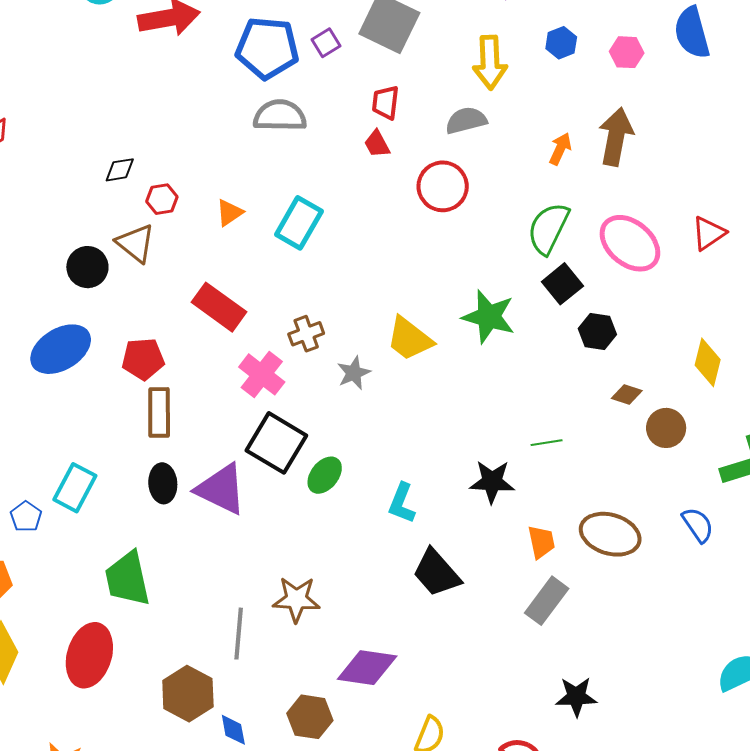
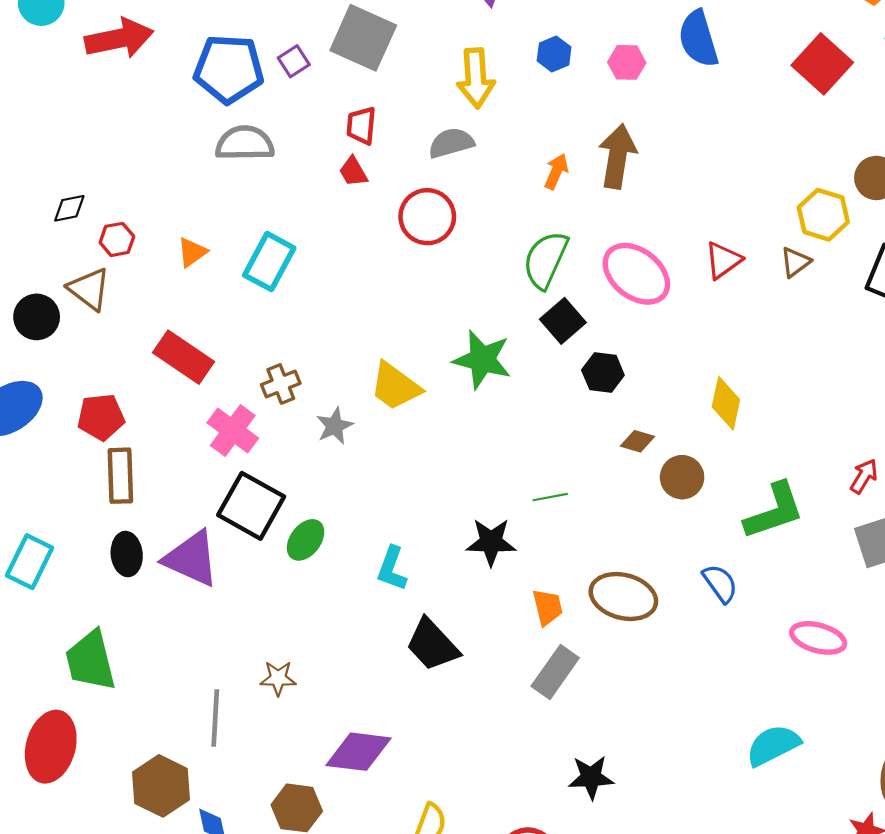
brown star: (296, 599) -> (278, 678), size x0.7

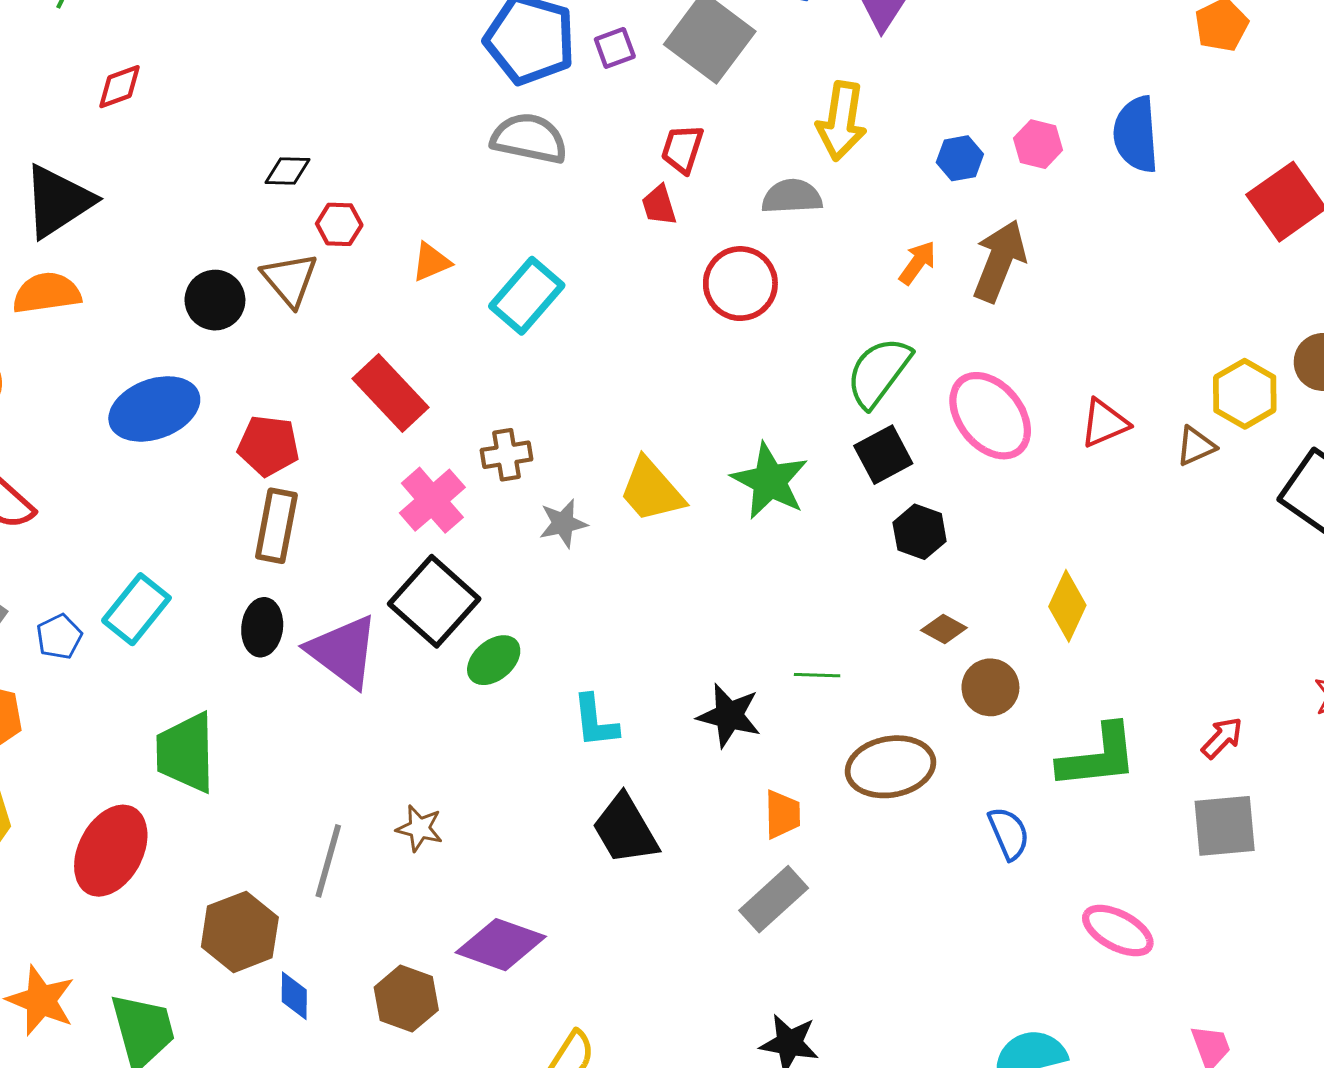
blue hexagon: (554, 54) -> (960, 158), moved
cyan L-shape: (392, 569) -> (595, 721), turned -39
brown ellipse: (623, 596) -> (890, 767), moved, turned -38

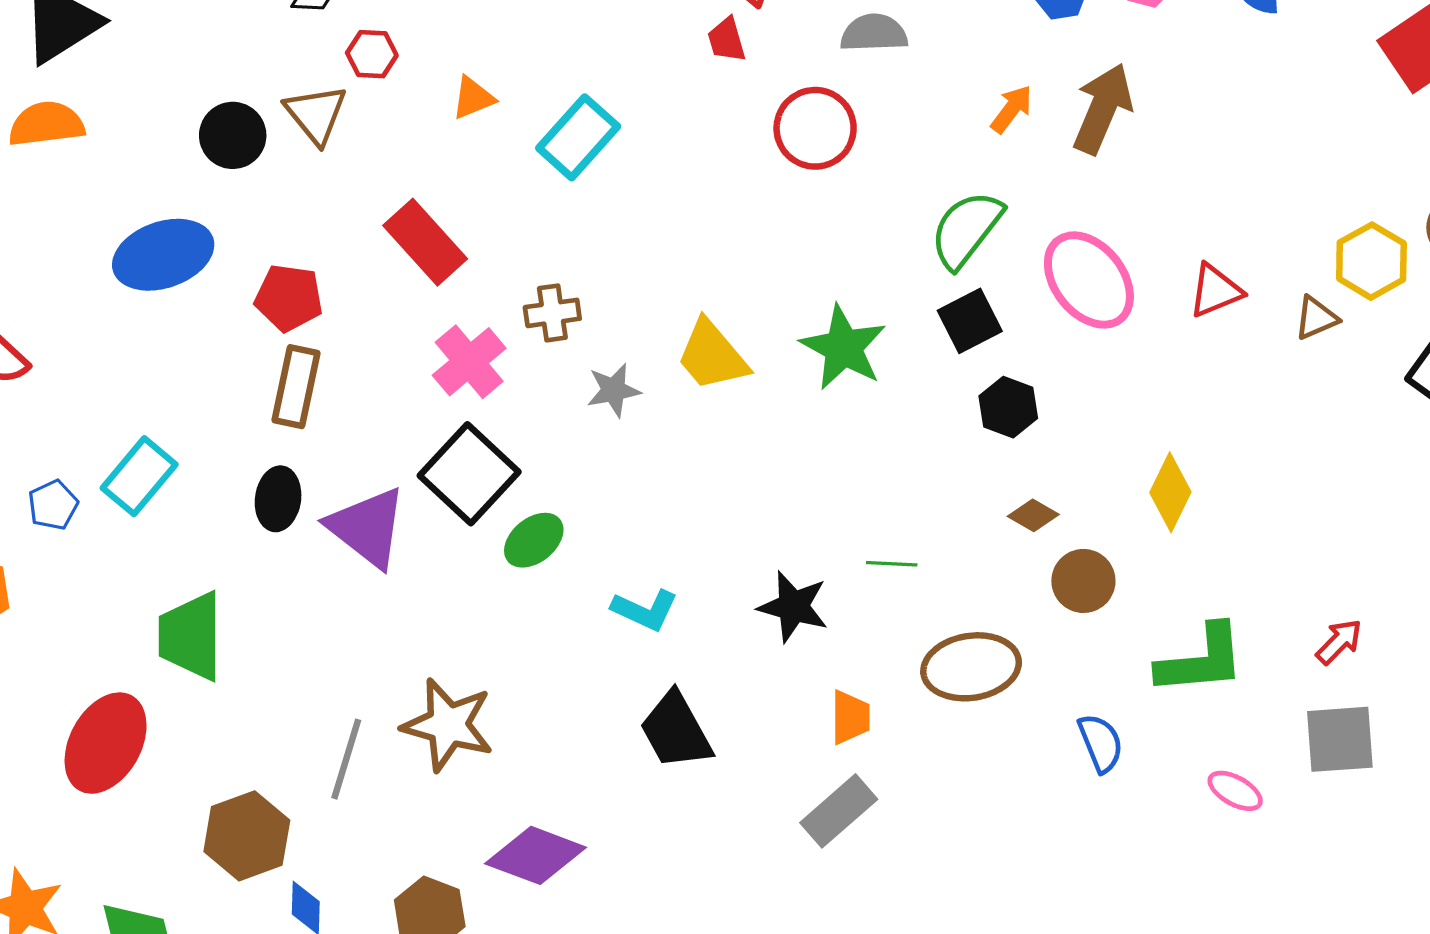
cyan L-shape: (595, 721) -> (645, 610), turned -60
brown star: (419, 828) -> (448, 725), size x1.8
pink ellipse: (1118, 931) -> (1235, 791), moved, size x0.7

